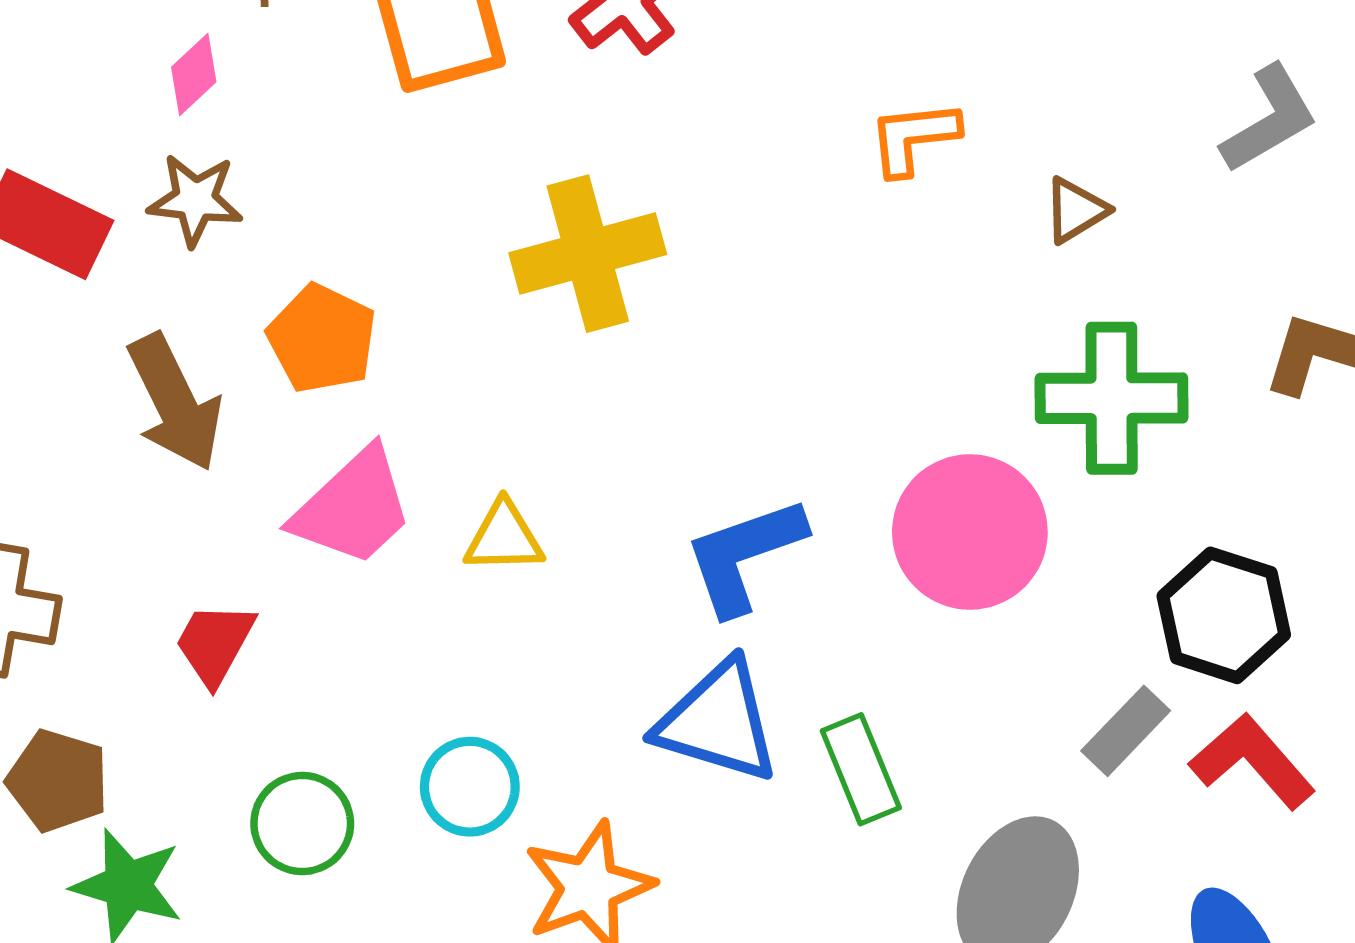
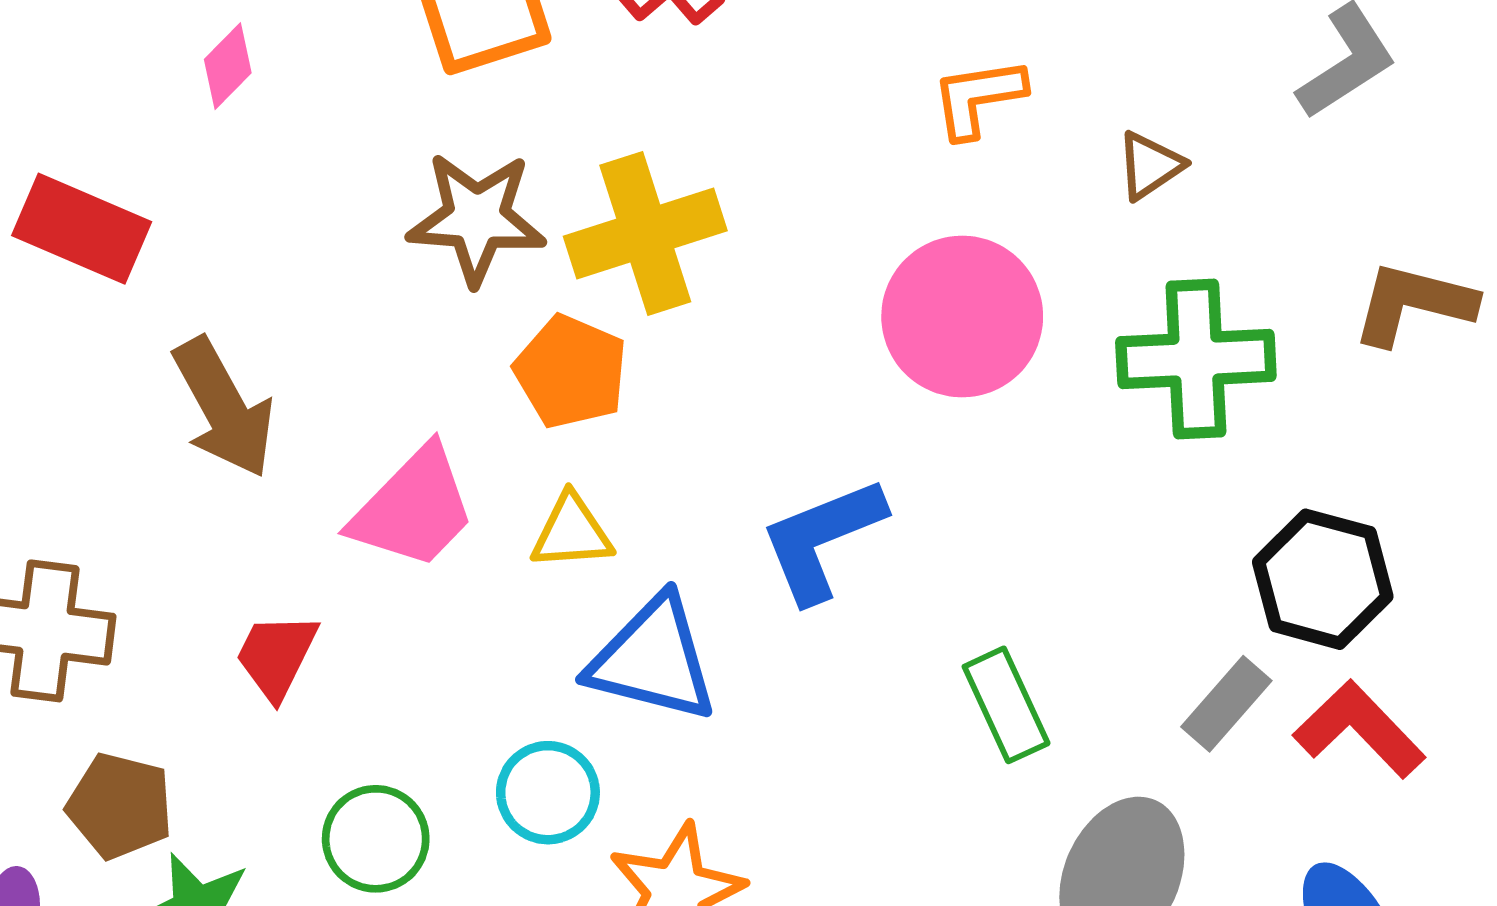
brown star: (195, 200) -> (477, 218), moved, size x1.4
orange pentagon: (322, 339) -> (571, 372), moved
pink circle: (970, 532) -> (962, 316), moved
blue triangle: (718, 722) -> (653, 659), moved
green rectangle: (861, 769) -> (1006, 705), moved

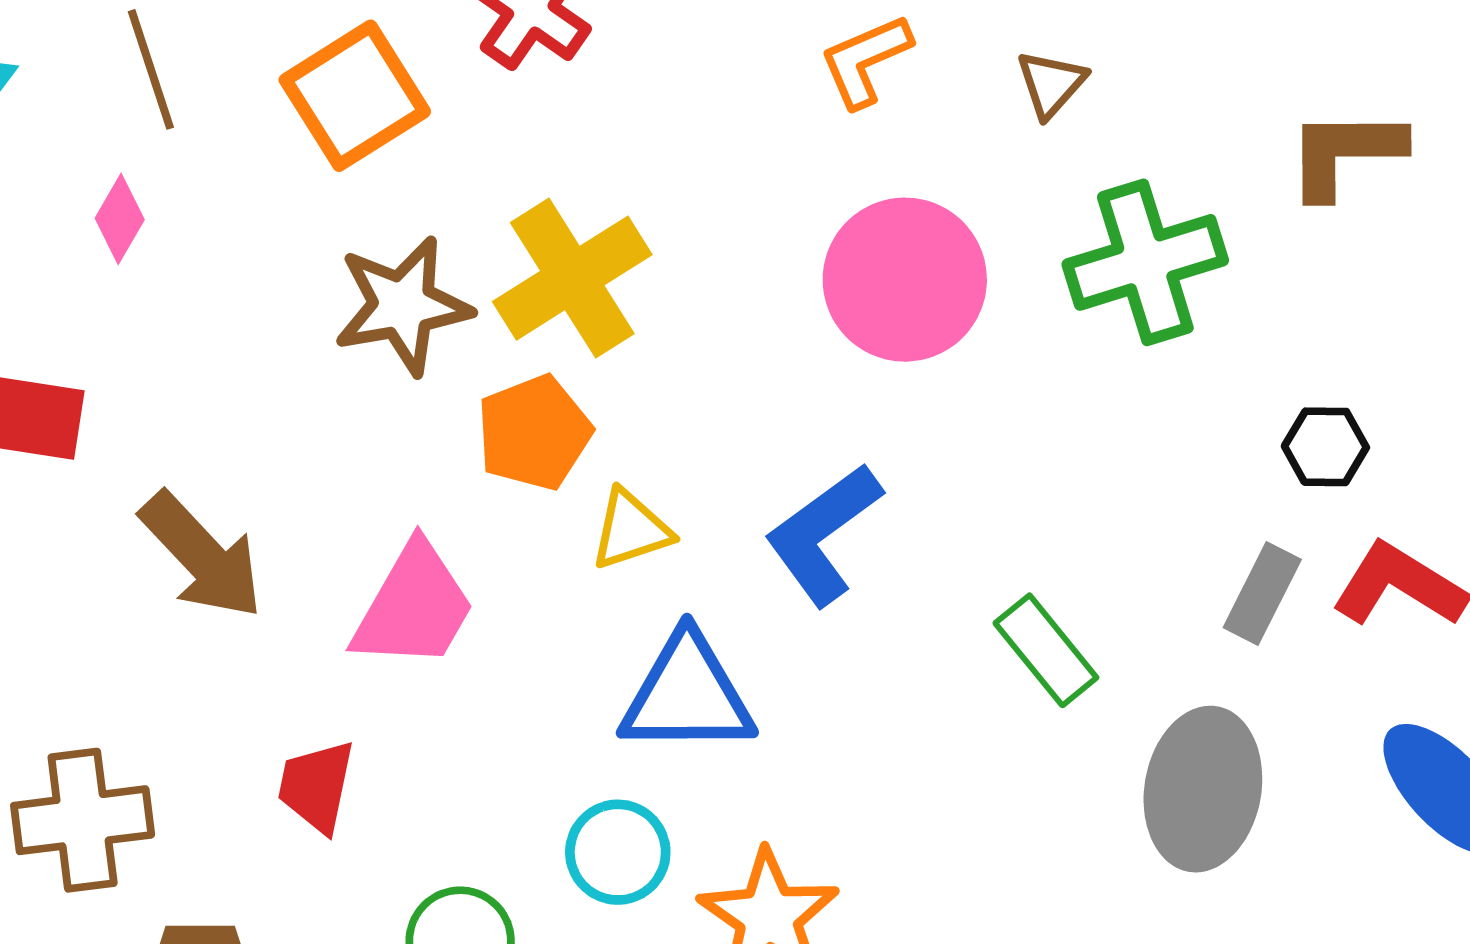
orange pentagon: (571, 372) -> (534, 433), turned -30
yellow triangle: (572, 532) -> (631, 530), moved
black hexagon: (1323, 579) -> (1325, 447), size x0.6

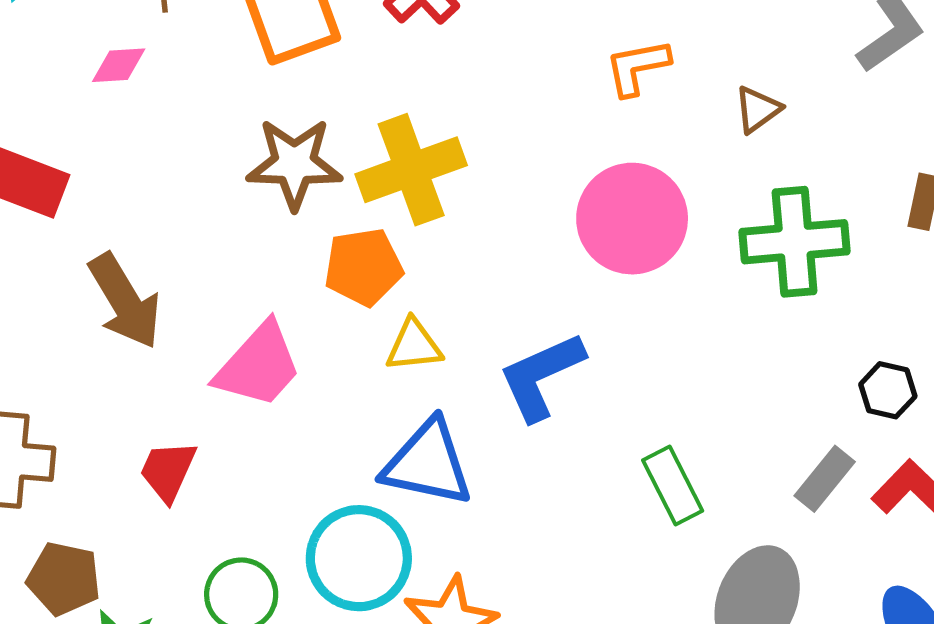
pink diamond: (120, 219) -> (119, 65), turned 44
cyan circle: (618, 852) -> (359, 558), size x1.5

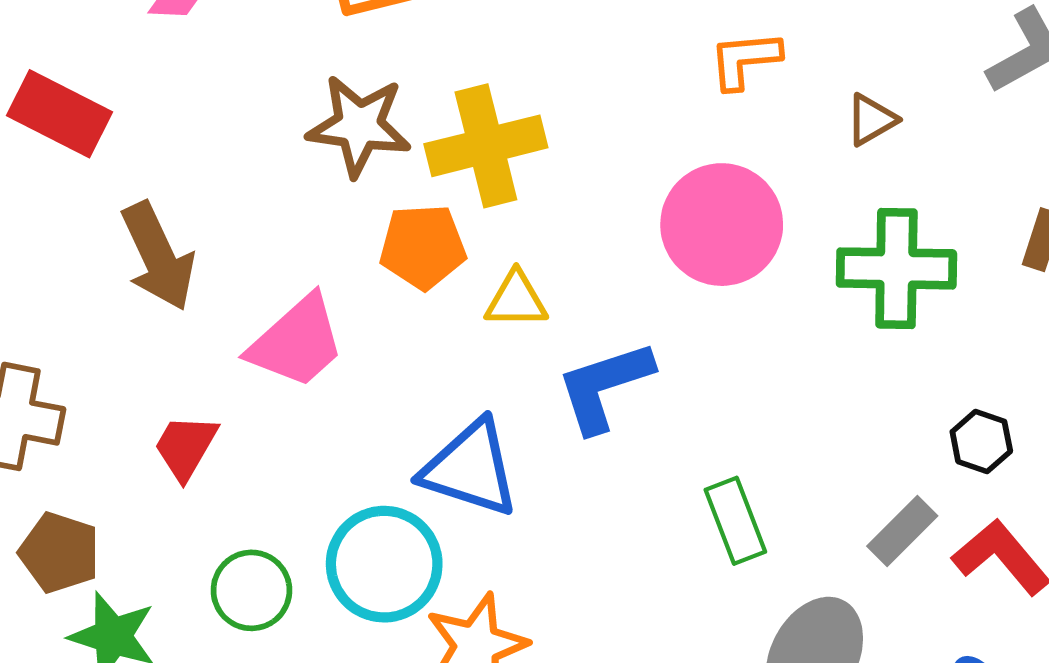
yellow triangle: (414, 345) -> (516, 300), moved

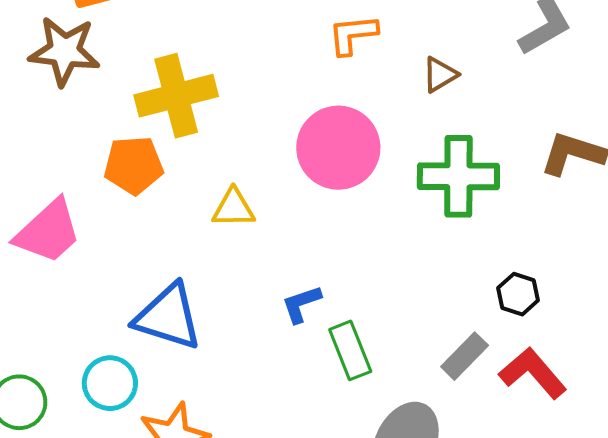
brown star: (359, 126) -> (64, 51), moved
yellow triangle: (516, 300) -> (233, 208), moved
blue L-shape: (604, 386) -> (301, 304), moved, size x0.6
cyan circle: (384, 564) -> (110, 383), size x0.7

